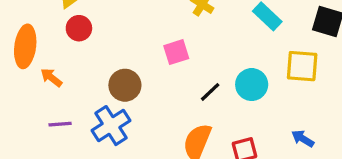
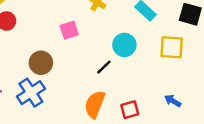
pink square: (176, 52) -> (69, 30), moved
cyan circle: (252, 85) -> (124, 45), moved

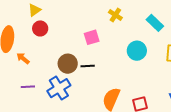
black line: (104, 67) -> (88, 66), moved, turned 40

